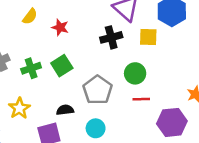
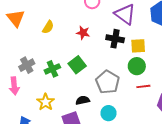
red star: (60, 27) -> (83, 33), moved
black cross: (111, 37) -> (115, 39), turned 30
yellow square: (148, 37) -> (138, 46), moved

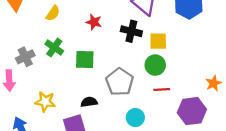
green square: (77, 65) -> (85, 60), turned 36
green cross: (52, 69) -> (54, 48), moved, turned -35
yellow star: (46, 102) -> (45, 102), turned -30
cyan circle: (108, 113) -> (135, 118), moved

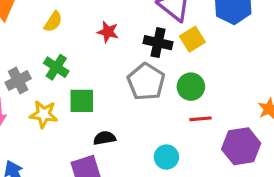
yellow square: (158, 41) -> (192, 39), moved, turned -30
green square: (85, 60) -> (82, 101), moved
gray pentagon: (120, 82) -> (146, 82), moved
yellow star: (45, 102) -> (44, 114), moved

